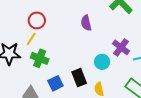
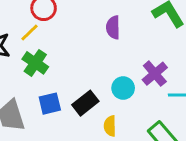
black rectangle: (79, 78) -> (85, 103), turned 60

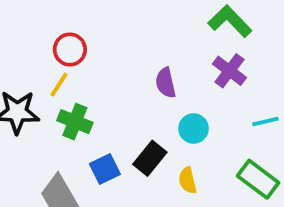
purple semicircle: (113, 27) -> (166, 83), moved
purple cross: (155, 74) -> (229, 71), moved

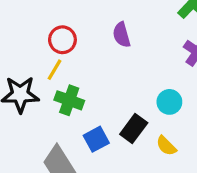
purple semicircle: (166, 83) -> (122, 35), moved
yellow semicircle: (188, 180) -> (166, 146), turned -30

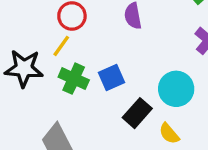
cyan circle: (169, 102) -> (176, 89), size x1.4
blue square: (96, 139) -> (112, 77), moved

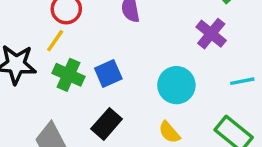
black rectangle: (137, 113) -> (107, 124), moved

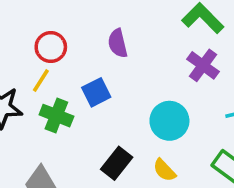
blue square: (108, 74) -> (96, 92), moved
black rectangle: (107, 124) -> (117, 163), moved

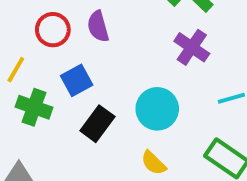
red circle: (51, 47) -> (53, 30), moved
black rectangle: (117, 163) -> (97, 124), moved

